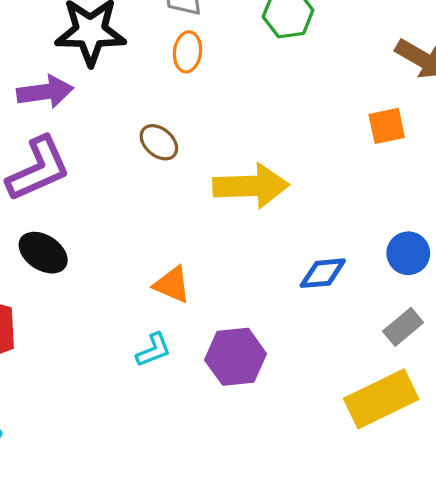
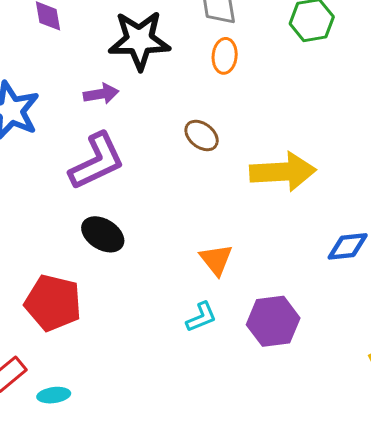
purple arrow: (45, 92) -> (101, 94), size x0.7
orange triangle: (172, 285) -> (216, 260), turned 30

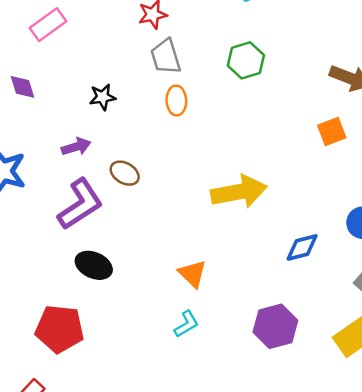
black star: (139, 40) -> (102, 97), size x0.5
brown ellipse: (202, 135) -> (125, 173), moved
purple hexagon: (273, 321) -> (275, 326), moved

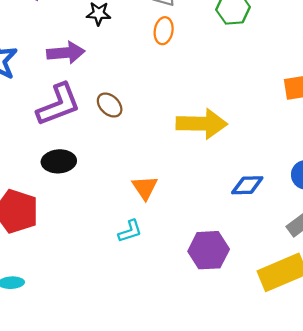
purple arrow: (76, 147) -> (66, 53), size x1.4
brown ellipse: (125, 173) -> (110, 105), moved
black ellipse: (94, 265) -> (59, 161), turned -40

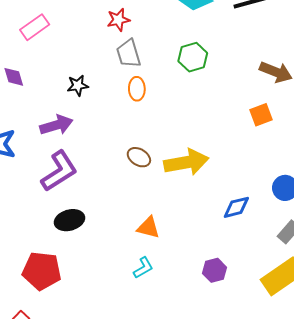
brown ellipse: (110, 105) -> (139, 157), moved
orange triangle: (145, 188) -> (148, 228), turned -30
purple hexagon: (209, 250) -> (214, 270), size x0.7

